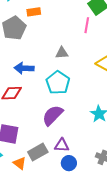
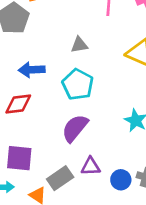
blue circle: (69, 163) -> (121, 180), moved

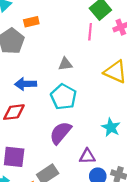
purple triangle: (91, 166) -> (87, 156), moved

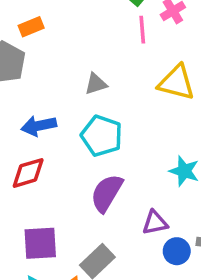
pink line: (90, 32) -> (142, 30), moved

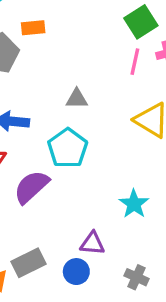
purple semicircle: (107, 193) -> (31, 187), moved
blue circle: (177, 251) -> (76, 272), moved

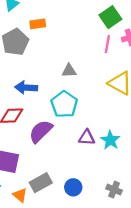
purple triangle: (92, 243) -> (87, 138), moved

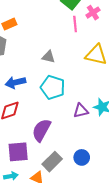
gray triangle: (69, 71) -> (48, 57), turned 32
purple semicircle: (41, 131) -> (41, 130), moved

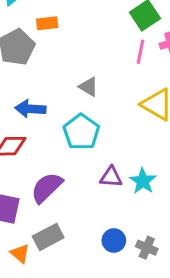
blue circle: (82, 157) -> (114, 240), moved

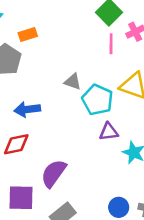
cyan pentagon: (81, 132) -> (97, 100), moved
purple triangle: (111, 177) -> (109, 132), moved

